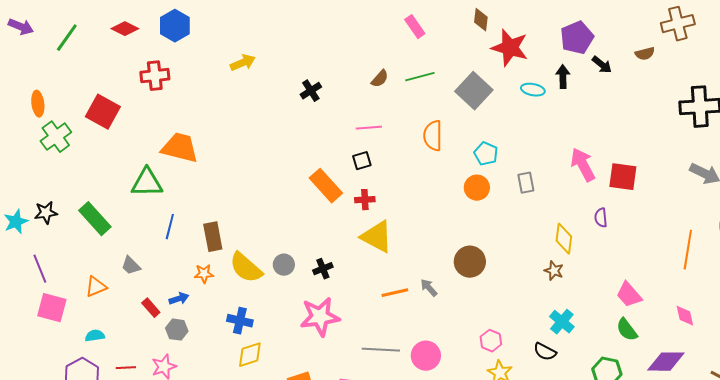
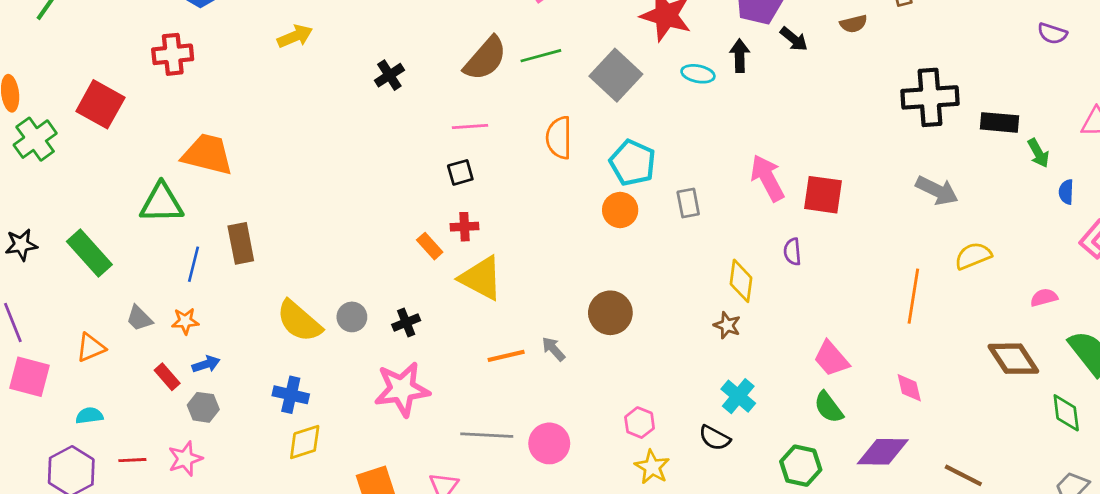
brown semicircle: (380, 79) -> (485, 59), size x1.8
cyan pentagon: (486, 154) -> (633, 163), size x1.4
orange rectangle: (326, 186) -> (430, 246), moved, size x0.6
brown rectangle: (213, 237) -> (241, 243), moved
orange star: (204, 274) -> (185, 321), moved

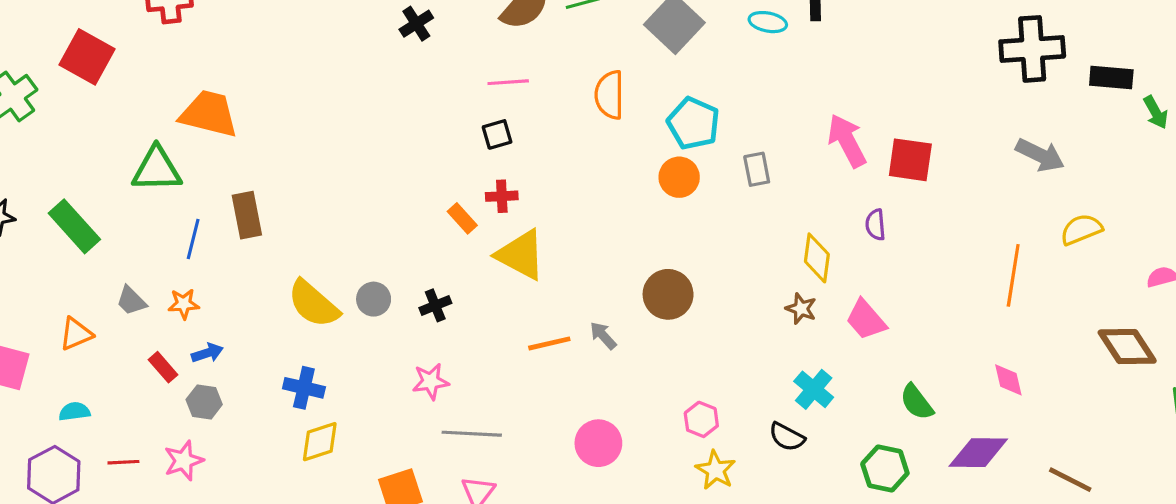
pink trapezoid: (831, 359) -> (866, 320), moved
pink star: (402, 389) -> (431, 381), size x0.6
gray line: (487, 435) -> (472, 434), moved

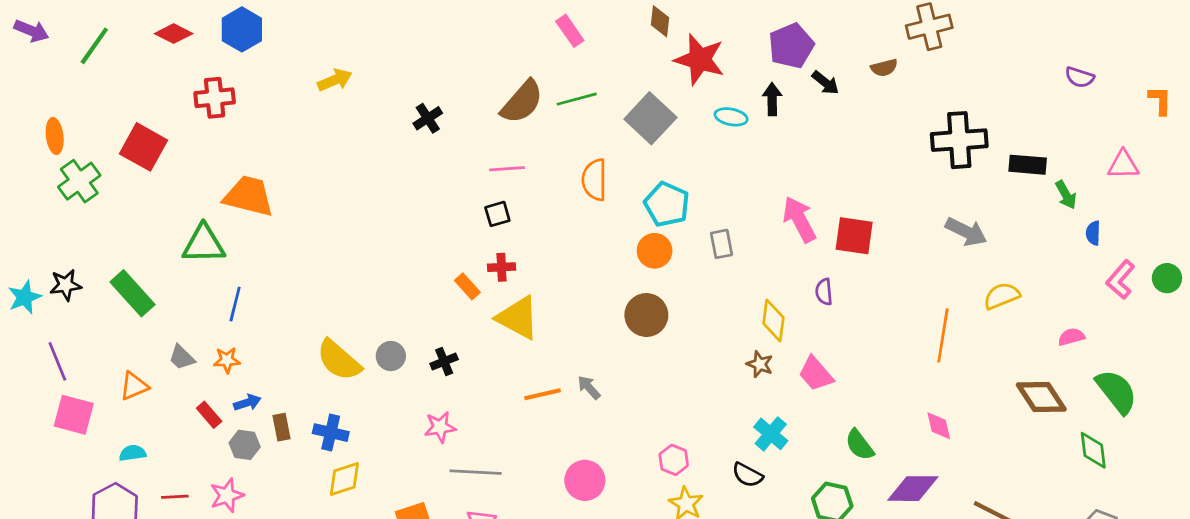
brown rectangle: (247, 215) -> (281, 427), moved, size x0.7
brown circle: (668, 294) -> (646, 315), moved

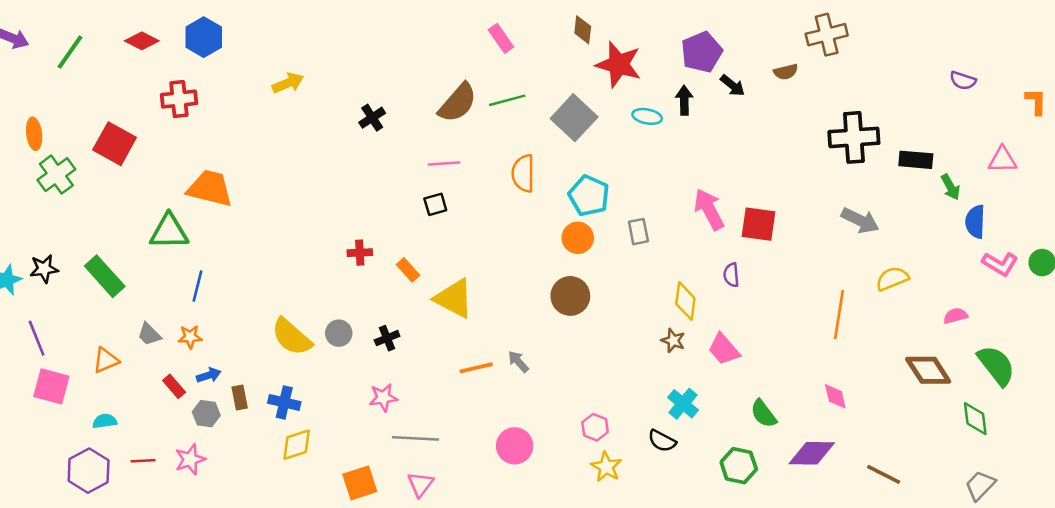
blue semicircle: (1093, 233) -> (975, 222), size x1.5
red cross: (502, 267) -> (360, 253), moved
pink L-shape: (1121, 279) -> (1000, 264), turned -100

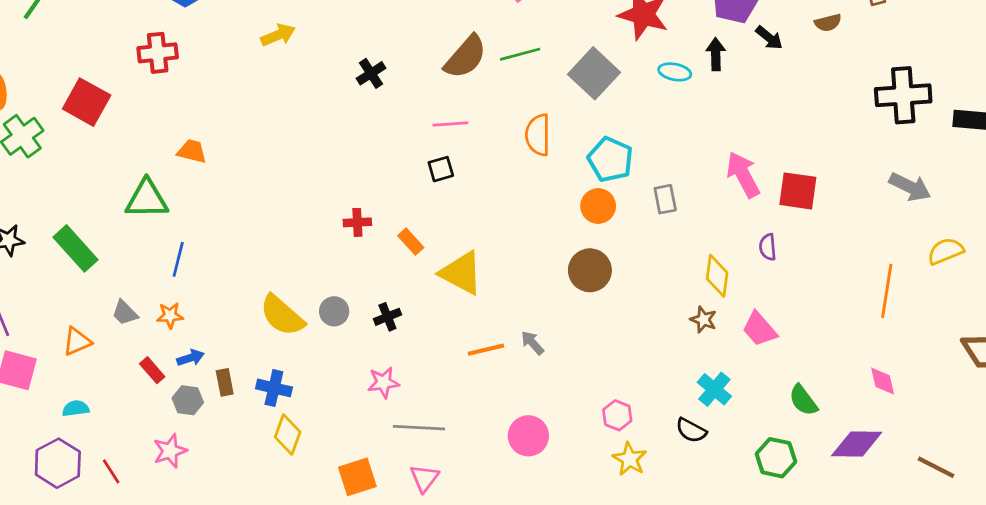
orange trapezoid: (210, 188) -> (192, 151), size x0.6
yellow diamond: (297, 445) -> (288, 434), turned -52
red line: (143, 461) -> (111, 471), moved, turned 60

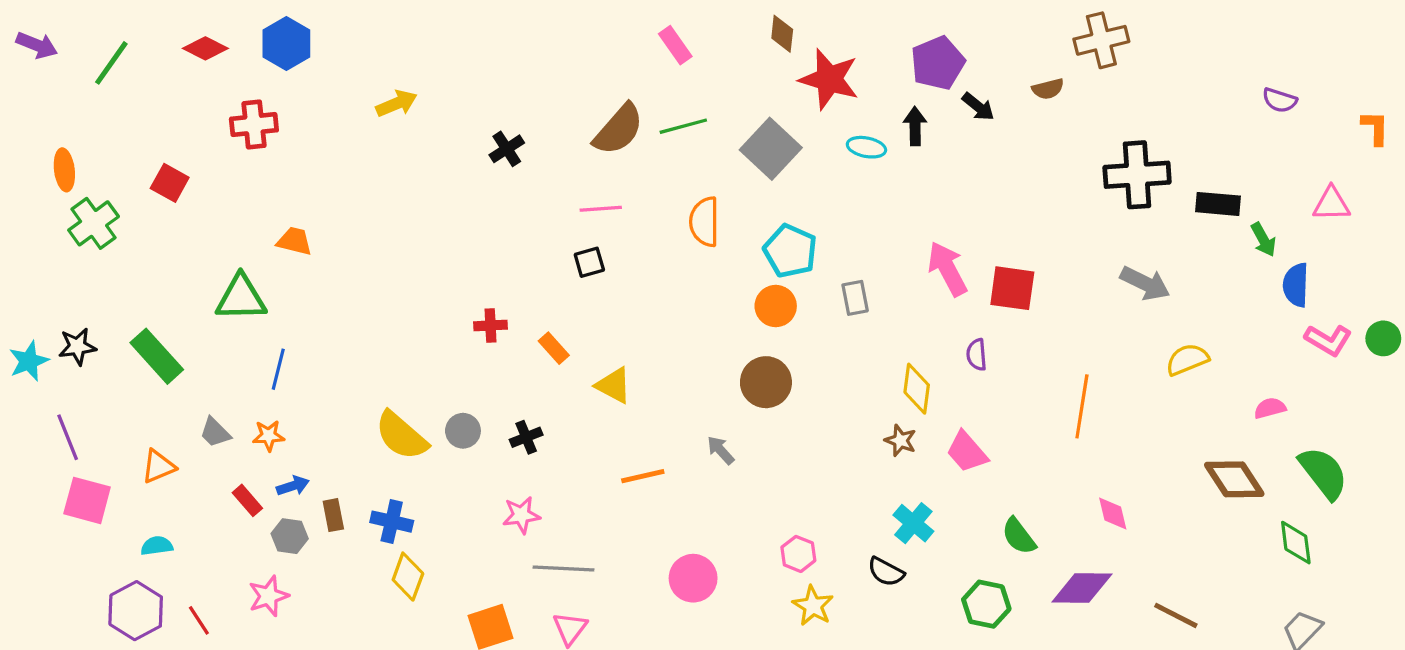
red square: (87, 102) -> (170, 183), size x0.7
yellow triangle: (461, 273) -> (614, 385), size x0.7
orange line: (887, 291) -> (1082, 406), moved
gray arrow: (532, 343) -> (721, 450), moved

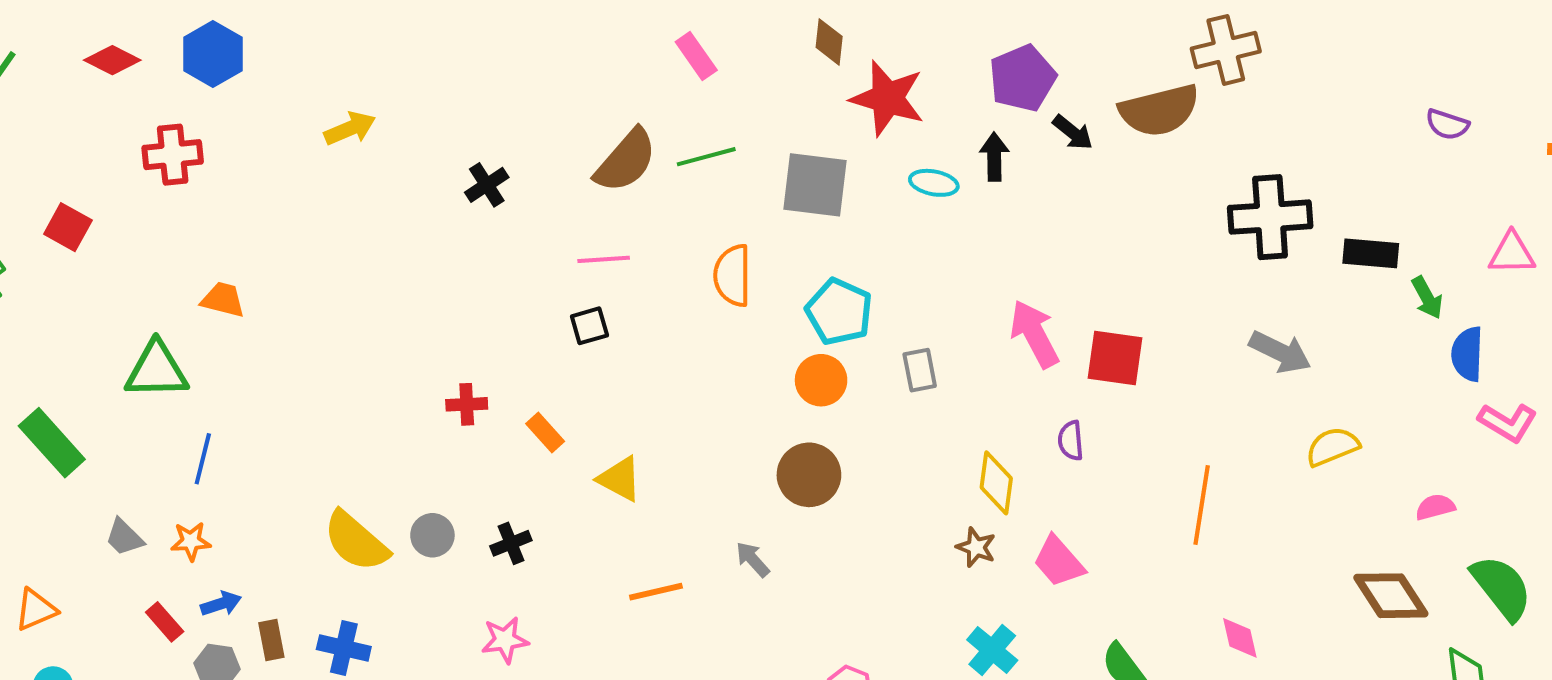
brown semicircle: (1048, 89) -> (1159, 110), size x2.0
gray square: (771, 149) -> (815, 185), turned -36
orange triangle: (158, 466) -> (36, 610), moved

